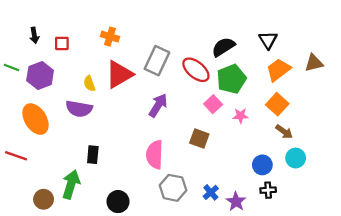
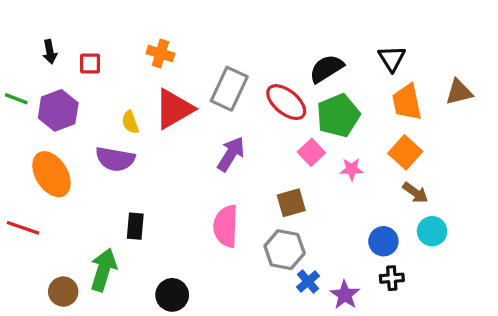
orange trapezoid: (278, 70) -> (407, 102), turned -65
brown square: (199, 139) -> (291, 203), turned -36
gray hexagon: (173, 188) -> (285, 250), moved

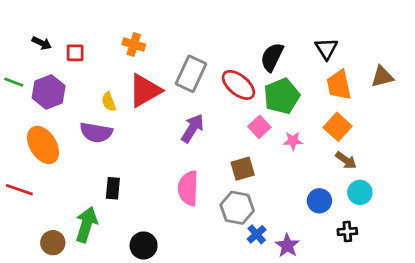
black arrow: (50, 52) -> (42, 43), turned -54
black semicircle: (326, 69) -> (272, 57), turned -32
black cross: (392, 278) -> (347, 232), moved

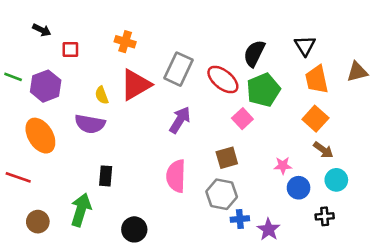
black arrow: (42, 43) -> (42, 30), moved
pink star: (293, 141) -> (283, 166), moved
blue cross: (257, 234) -> (240, 219), turned 36
brown circle: (53, 243) -> (38, 222), moved

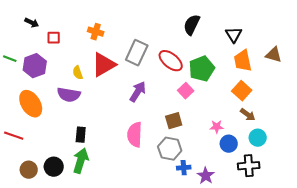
black semicircle: (254, 53) -> (192, 25), moved
brown triangle: (357, 72) -> (274, 55), turned 30
green arrow: (81, 210) -> (81, 161), moved
black cross: (325, 216) -> (249, 166), size x1.5
black circle: (134, 229) -> (54, 167), moved

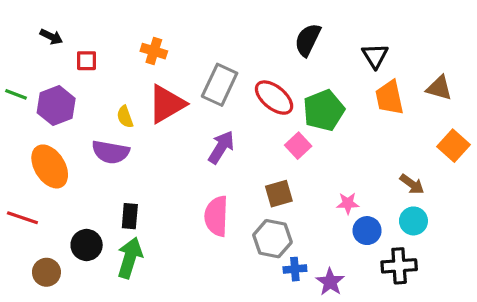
orange square: (242, 91) -> (454, 146), moved
brown arrow: (248, 115) -> (412, 184), moved
black circle: (54, 167) -> (87, 245), moved

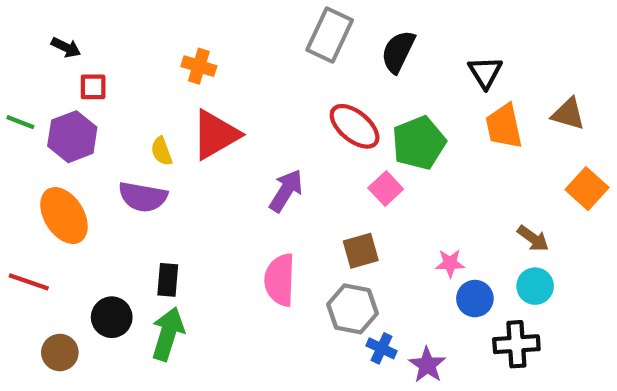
red square: (87, 61) -> (93, 87), moved
gray rectangle: (220, 85) -> (330, 35), moved
blue cross: (295, 269) -> (382, 348), turned 30

